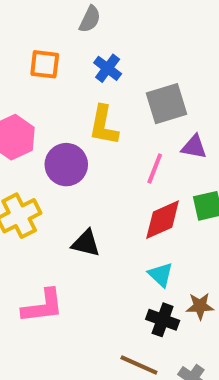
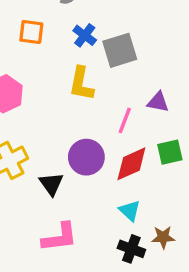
gray square: (167, 104) -> (120, 50), moved
purple circle: (66, 165) -> (86, 157), moved
black triangle: (86, 243) -> (51, 184), moved, turned 40
pink L-shape: (43, 306) -> (60, 237), moved

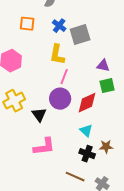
pink line: (125, 120) -> (64, 77), moved
green square: (170, 152) -> (107, 86), moved

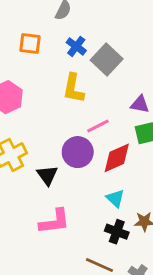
gray square: (80, 35) -> (107, 59), turned -30
pink line: (64, 77) -> (98, 126), moved, turned 42

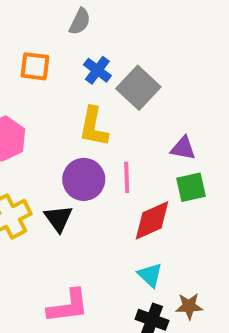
pink line: (98, 126) -> (127, 177), turned -65
purple circle: (78, 152) -> (84, 179), moved
black triangle: (47, 175) -> (58, 218), moved

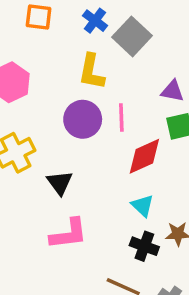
black triangle: (58, 218) -> (60, 183), moved

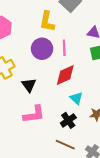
red diamond: (144, 156) -> (65, 75), moved
black cross: (144, 246) -> (68, 120), moved, turned 35

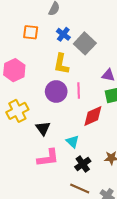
red diamond: (65, 75) -> (93, 116), moved
cyan triangle: (76, 98) -> (73, 142), moved

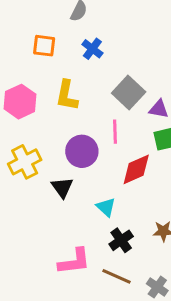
gray square: (85, 43) -> (129, 92), moved
yellow L-shape: (61, 64) -> (67, 96), moved
purple circle: (56, 91) -> (82, 151), moved
pink L-shape: (48, 158) -> (74, 261), moved

